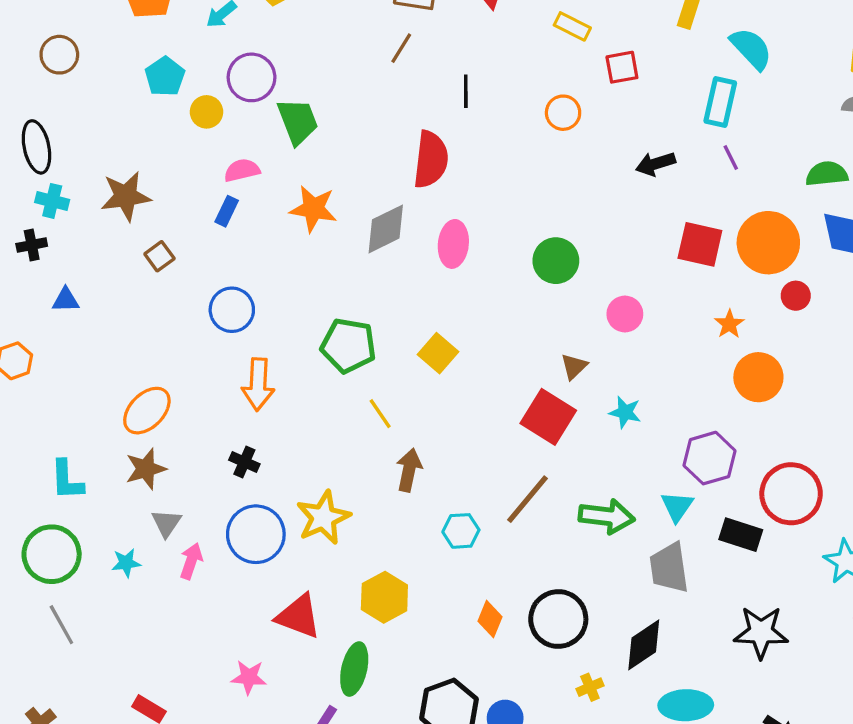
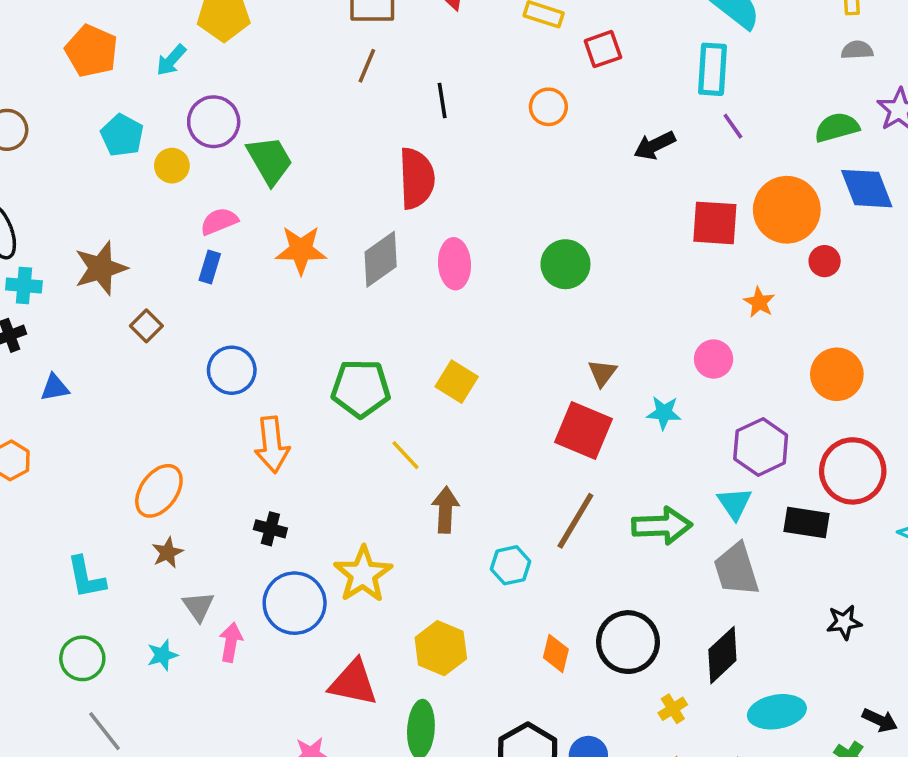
pink circle: (625, 314) -> (714, 359), moved
orange circle: (758, 377) -> (837, 374), moved
brown star: (146, 469) -> (167, 553), size x0.7
green circle: (52, 554) -> (82, 658), size x0.7
black star: (761, 632) -> (844, 622), size x0.6

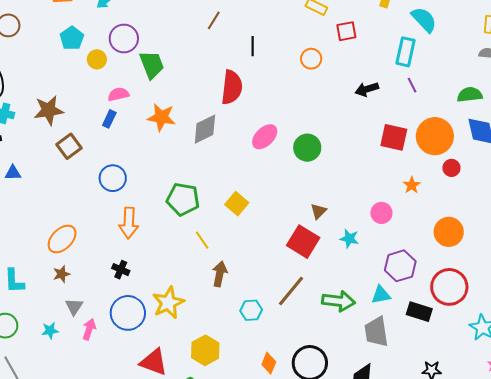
pink ellipse: (455, 264) -> (265, 137), moved, turned 40
brown square: (146, 326) -> (69, 146), size x1.4
cyan triangle: (735, 503) -> (381, 295), turned 45

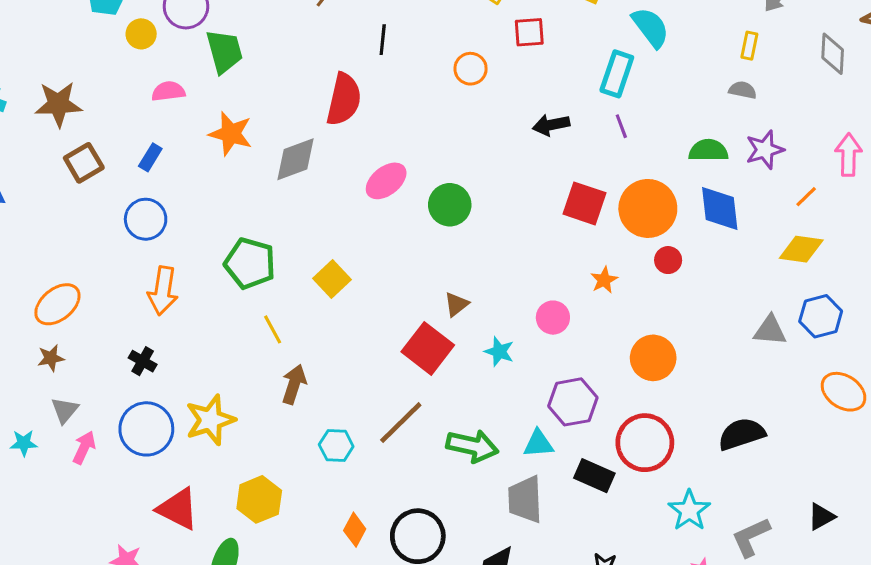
blue rectangle: (109, 119) -> (150, 157), moved

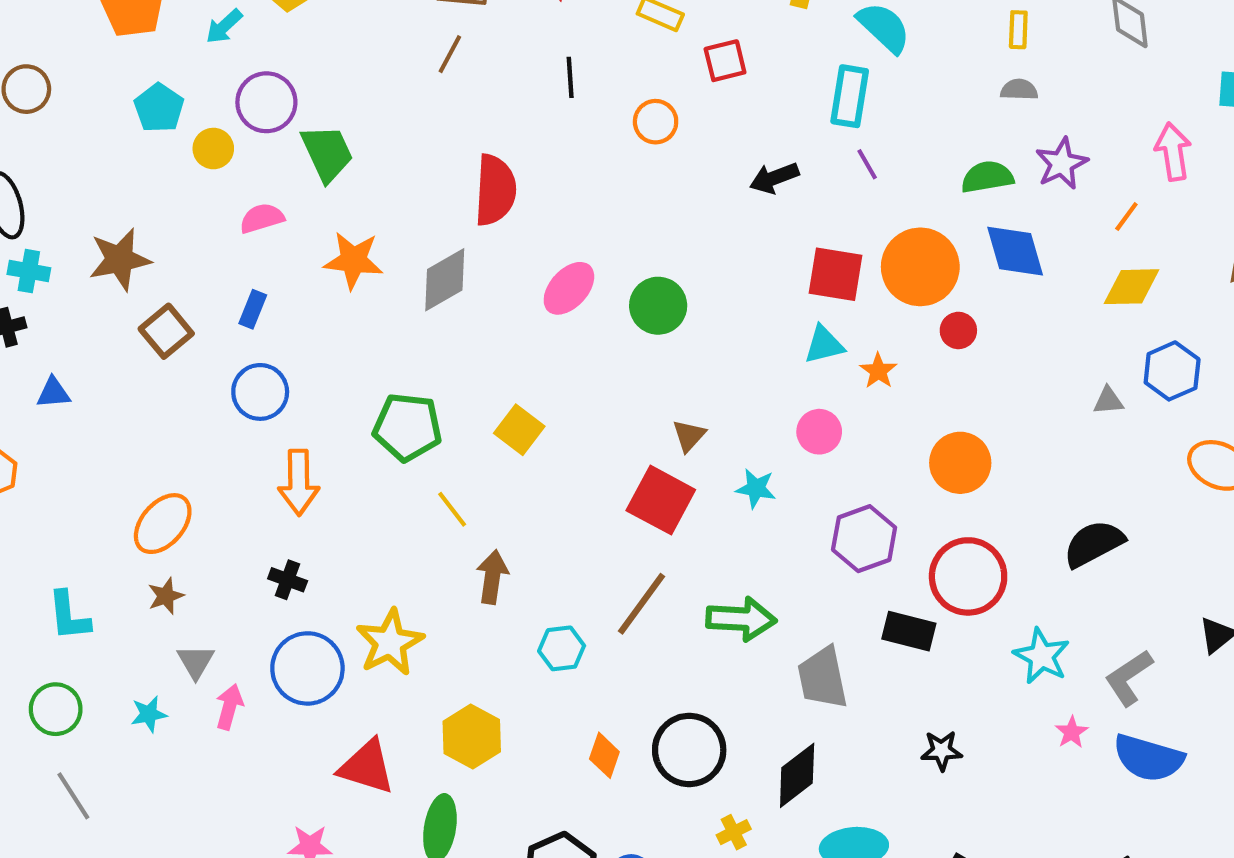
black line: (383, 40) -> (570, 77), moved
gray triangle: (770, 330) -> (1108, 401), size x0.7
cyan triangle: (538, 444) -> (824, 345), moved

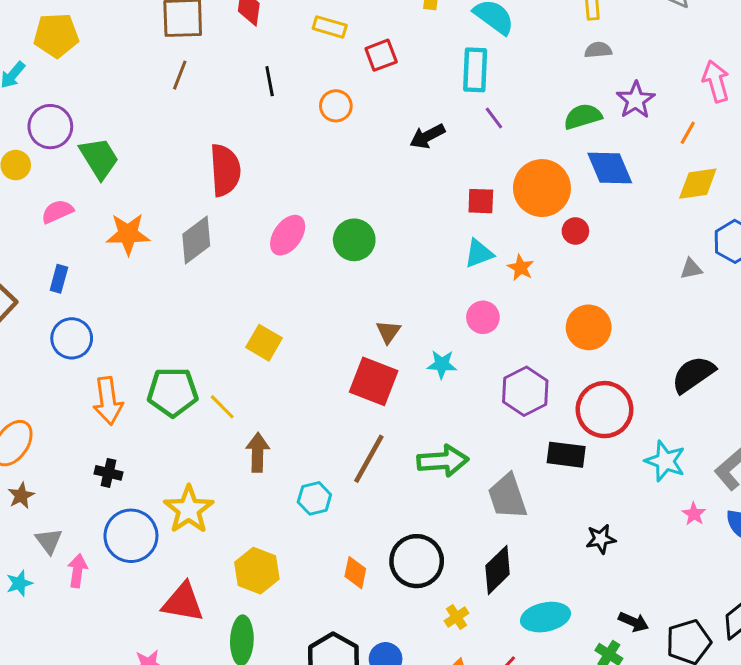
red square: (836, 274) -> (481, 201), size x0.7
green pentagon: (407, 427) -> (173, 392), moved

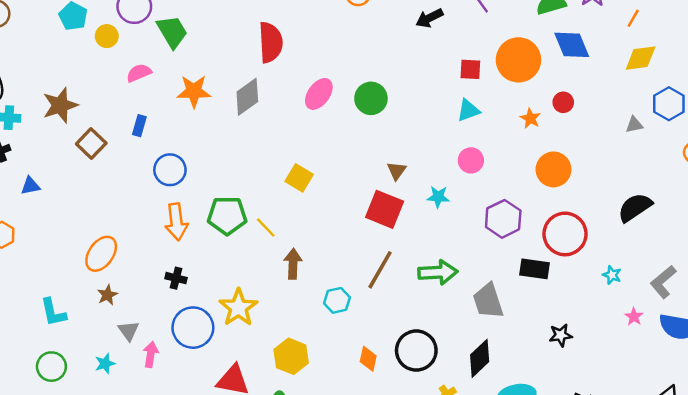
red circle: (575, 231) -> (563, 102), moved
orange star: (521, 268) -> (530, 118), moved
blue circle: (72, 338) -> (170, 170), moved
cyan star: (665, 461) -> (612, 275), size x0.6

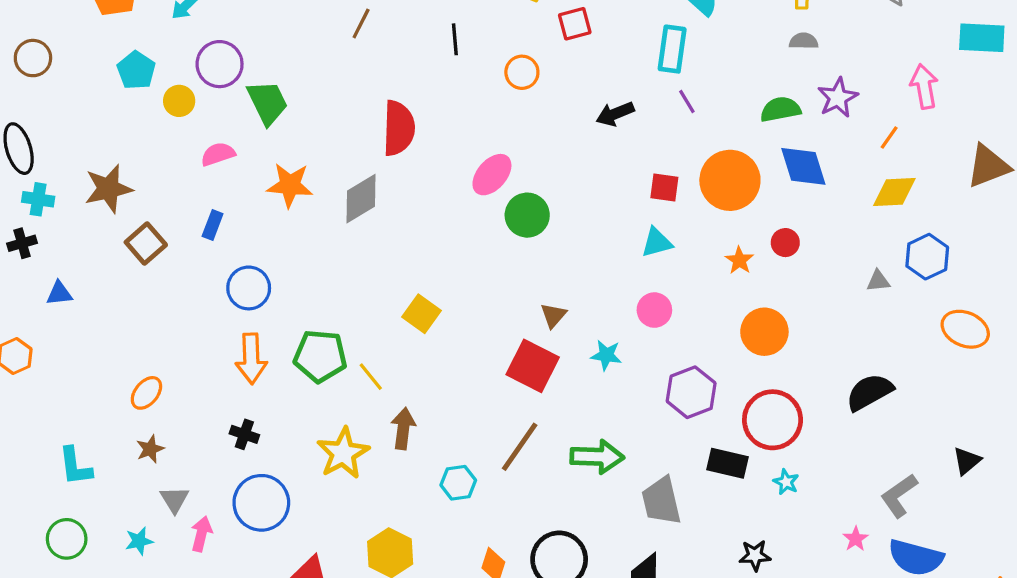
pink ellipse: (319, 94) -> (492, 175), moved
orange ellipse: (101, 254) -> (146, 393), size x0.7
cyan star: (612, 275) -> (786, 482), moved
yellow star: (238, 308) -> (343, 453), moved

